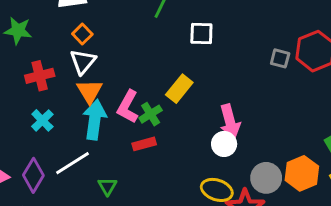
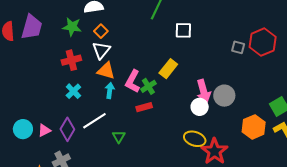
green star: (18, 31) -> (72, 27), moved
orange triangle: (90, 91) -> (106, 71), turned -42
cyan arrow: (95, 120) -> (110, 90), size x0.6
gray circle: (266, 178) -> (224, 96), moved

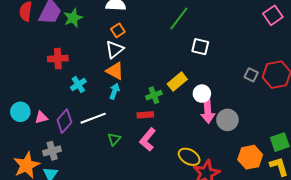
green star: (72, 27) -> (73, 18), moved, turned 30
red cross: (71, 60) -> (58, 59), moved
pink L-shape: (133, 81) -> (148, 139), moved
white circle: (200, 107) -> (202, 94), moved

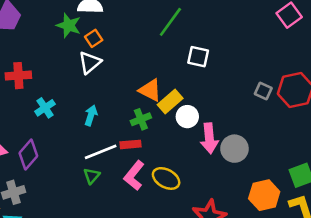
green star: (73, 18) -> (69, 25), moved, turned -30
orange triangle: (115, 71) -> (150, 90), moved
white circle: (202, 94) -> (187, 117), moved
white line: (93, 118) -> (101, 152), moved
yellow ellipse: (189, 157) -> (166, 178), moved

